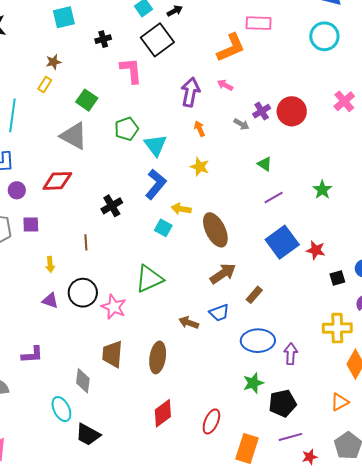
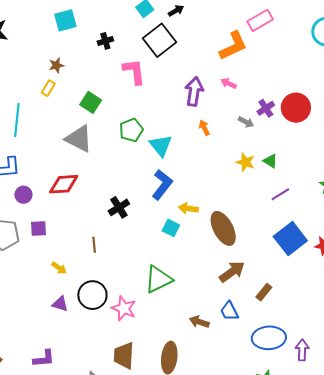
pink rectangle: (259, 23) -> (260, 20), turned -30
yellow star: (200, 167) -> (245, 162), moved
yellow arrow: (50, 264) -> (59, 268), turned -49
blue trapezoid: (219, 313) -> (229, 311), turned 85

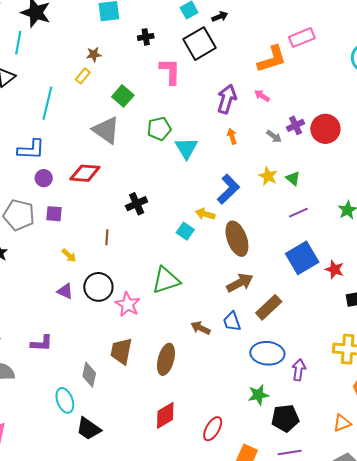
blue L-shape: (162, 185) -> (228, 189), moved
brown rectangle: (264, 292) -> (269, 307), size x1.5

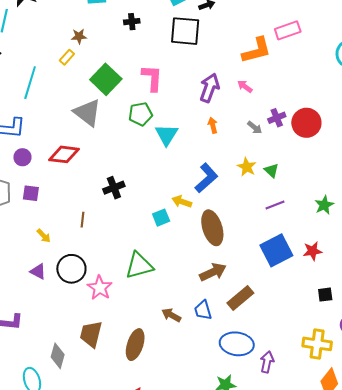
black square: (199, 44) -> (185, 31), turned 32
pink L-shape: (170, 71) -> (152, 78), moved
green square: (123, 96) -> (106, 79), size x1.4
cyan square: (185, 231) -> (161, 218), turned 30
red star: (335, 269) -> (313, 251), moved, turned -30

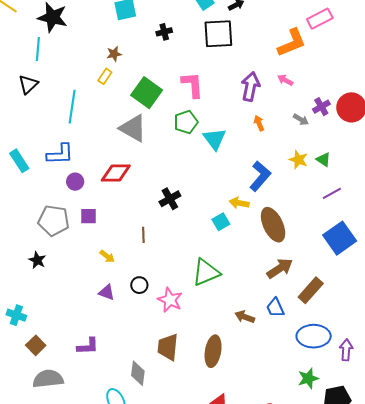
black circle: (71, 269) -> (139, 285), size x0.6

